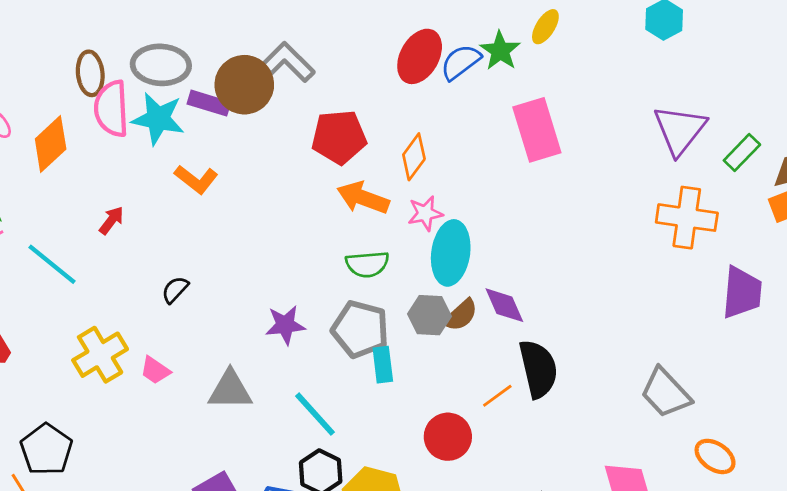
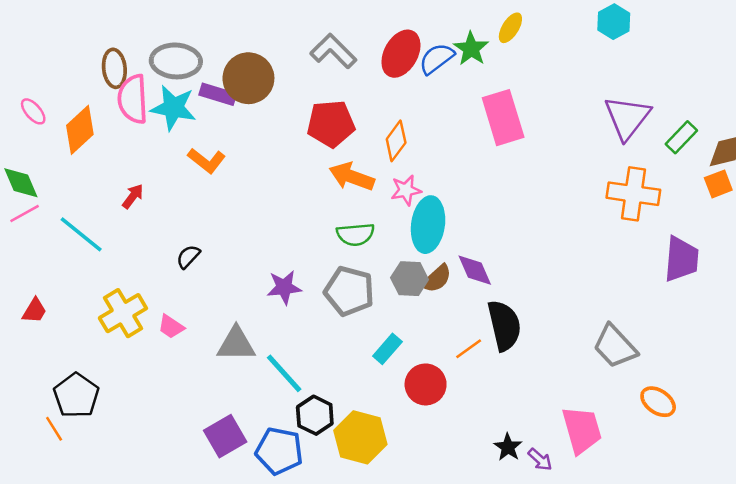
gray L-shape: (288, 62) -> (333, 51), moved
cyan rectangle: (383, 365) -> (387, 349), moved, turned 48
cyan line: (315, 414) -> (284, 373), moved

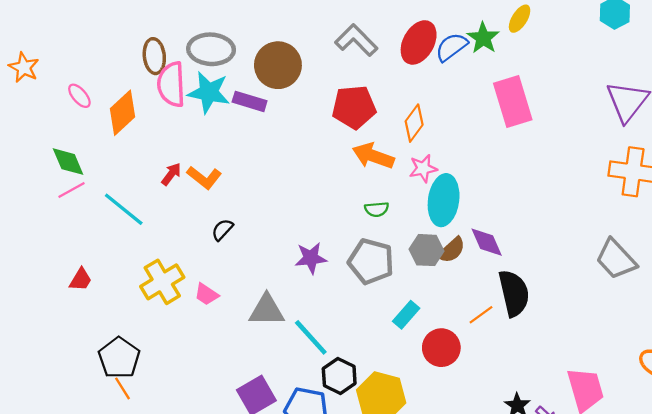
purple rectangle: (218, 94) -> (250, 101), moved
orange L-shape: (207, 161) -> (204, 177), moved
green semicircle: (355, 234) -> (377, 209), size x0.7
gray trapezoid: (615, 346) -> (616, 259), moved
orange line: (54, 429) -> (123, 388), moved

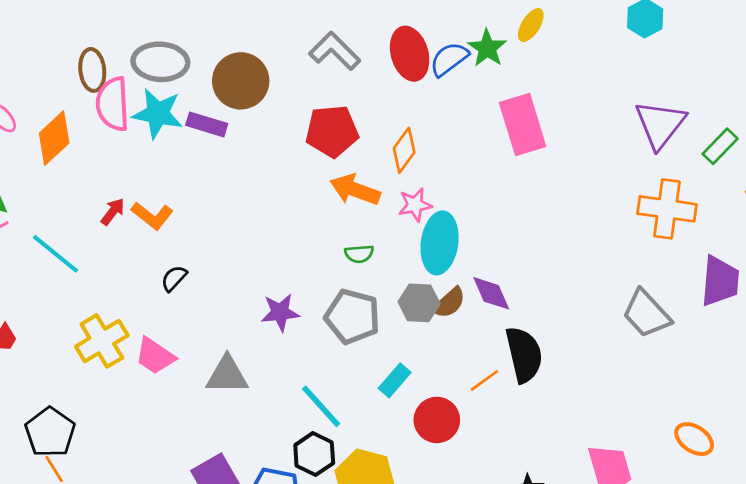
red ellipse: (419, 42) -> (410, 54), turned -45
pink trapezoid: (206, 294) -> (155, 356), size x1.4
cyan line: (311, 337) -> (321, 406), moved

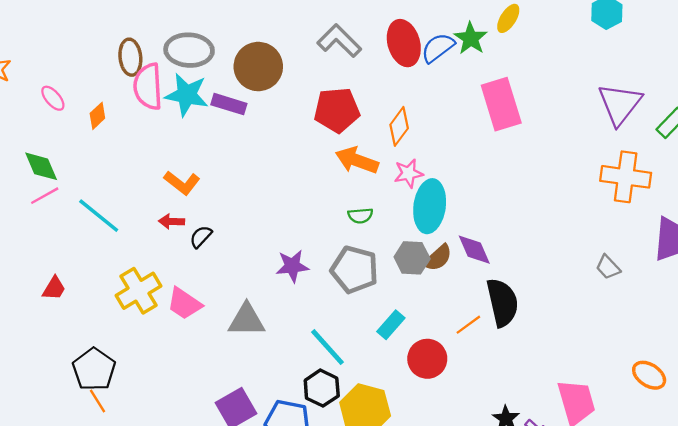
orange diamond: (54, 138) -> (97, 116), size x0.6
red arrow: (113, 212) -> (171, 221), moved, turned -125
gray trapezoid: (647, 314) -> (608, 267), size x0.6

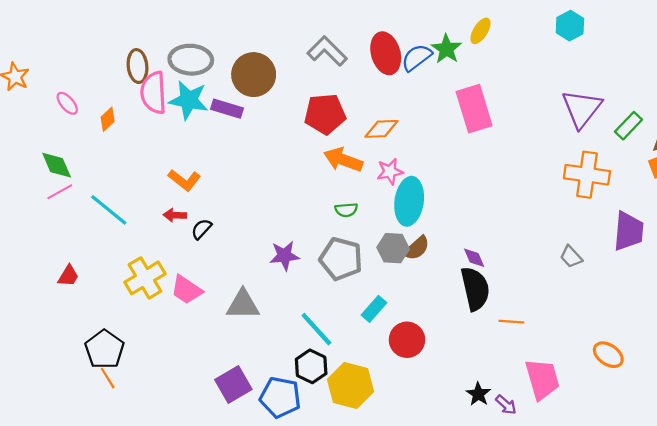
orange diamond: (399, 126) -> (381, 129), turned 52
purple diamond: (474, 250) -> (474, 258), moved, size x0.7
orange line: (468, 325) -> (511, 322), moved, turned 40

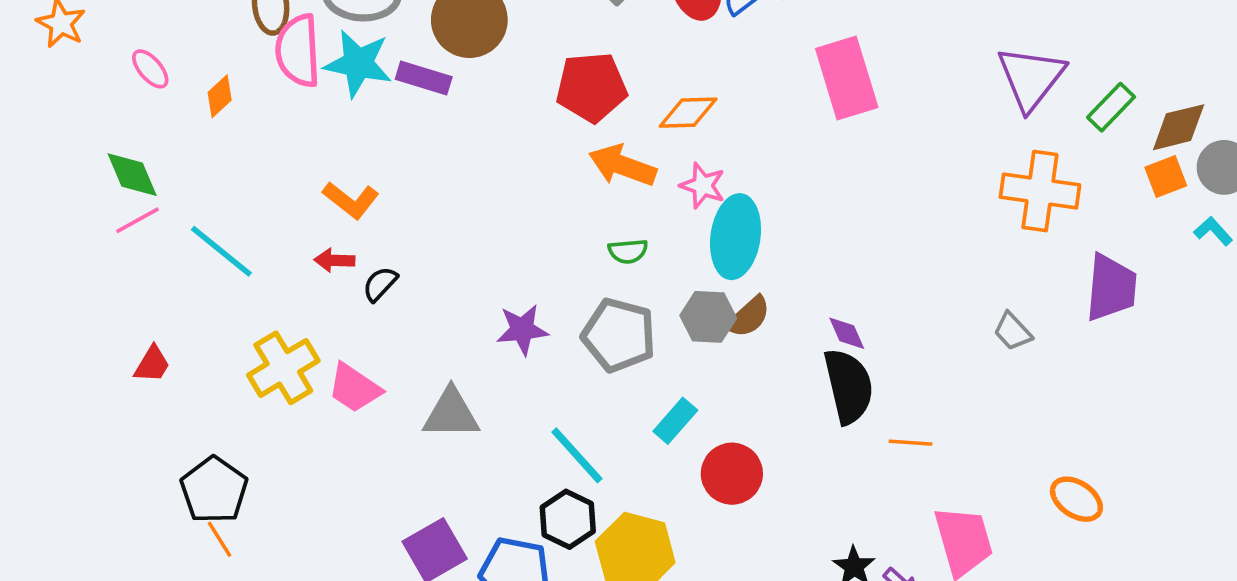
pink star: (390, 171) -> (703, 186), turned 30

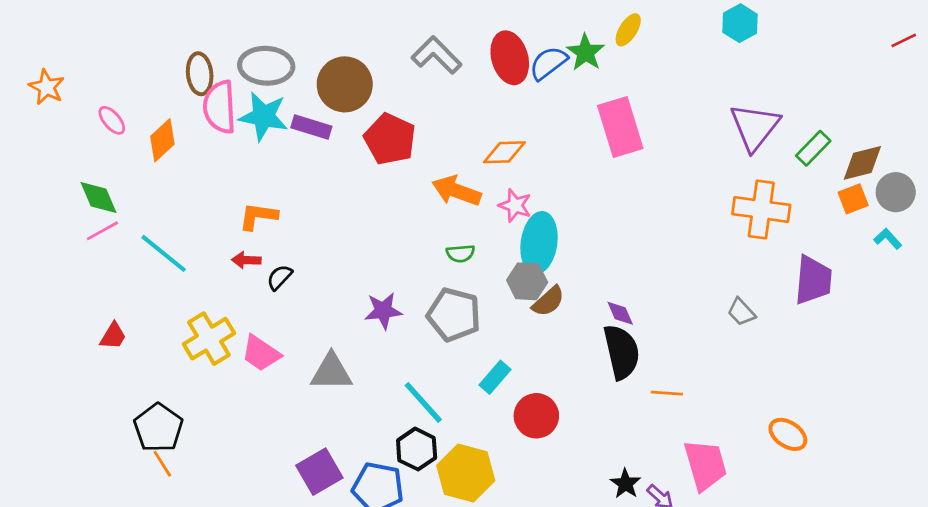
red pentagon: (591, 87) -> (390, 139), moved, turned 30
orange diamond: (220, 96) -> (162, 140), size x1.4
orange L-shape: (351, 200) -> (258, 216), turned 150
gray hexagon: (708, 317) -> (527, 281), moved

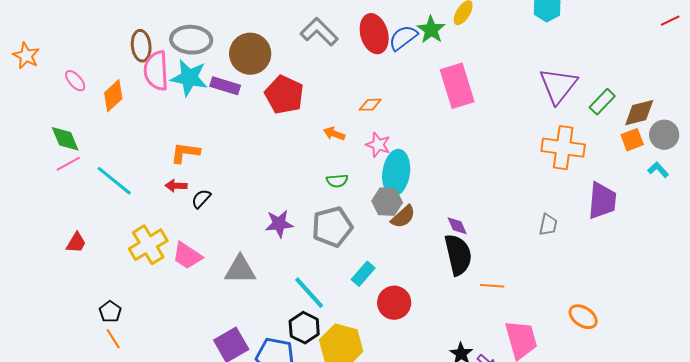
orange diamond: (504, 152) -> (370, 105), size x0.7
orange arrow: (456, 191) -> (334, 134), size x0.6
gray trapezoid: (741, 312) -> (548, 225), turned -125
gray pentagon: (454, 315) -> (332, 227), turned -30
black pentagon: (158, 428) -> (110, 312), size x0.6

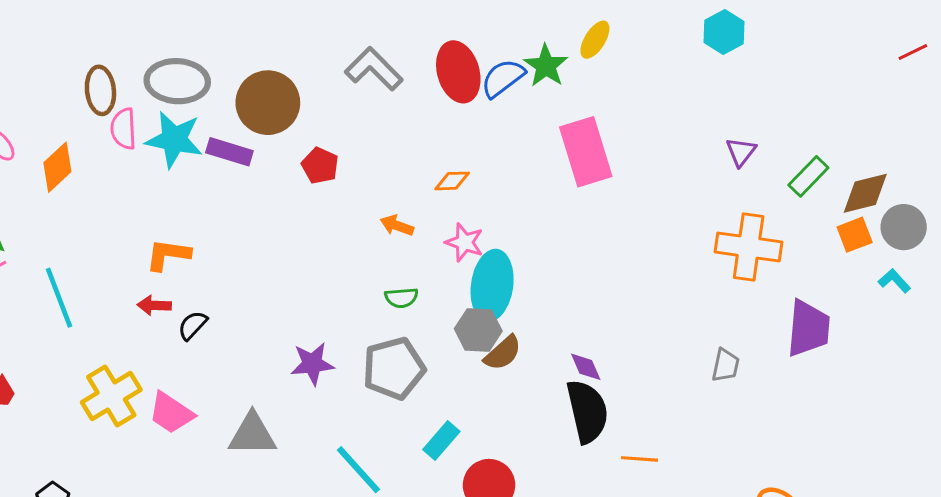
pink semicircle: (156, 71) -> (123, 129), size x0.7
purple triangle: (558, 86) -> (741, 152), size x0.5
red pentagon: (284, 95) -> (320, 166), size x0.6
cyan line: (114, 181) -> (59, 298), turned 30

